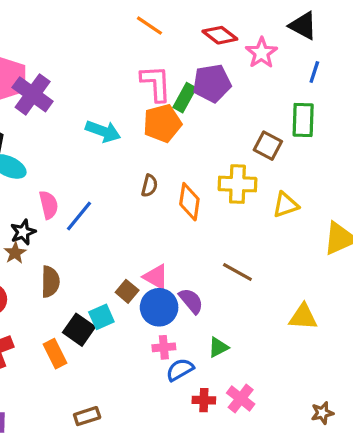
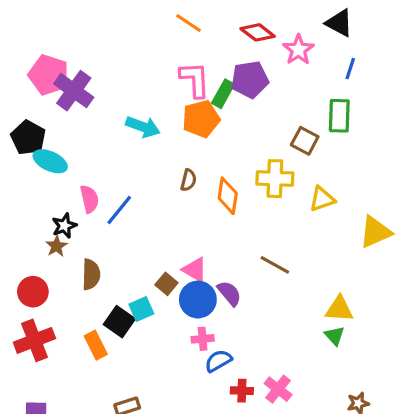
green triangle: (218, 347) -> (335, 336), moved, turned -45

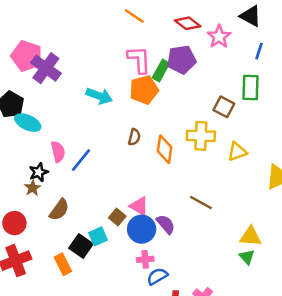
brown semicircle: (91, 274) -> (59, 210), turned 35

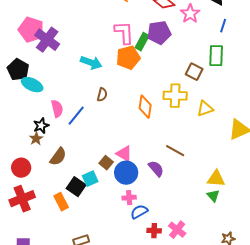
brown semicircle: (134, 137) -> (102, 95), moved
purple semicircle: (166, 224) -> (156, 169), moved

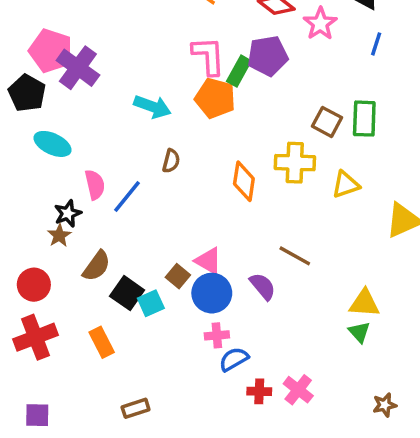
green rectangle: (216, 56) -> (364, 119), moved
orange pentagon: (128, 58) -> (215, 98), turned 30
black pentagon: (18, 70) -> (27, 93), moved
black square: (76, 187) -> (127, 293), moved

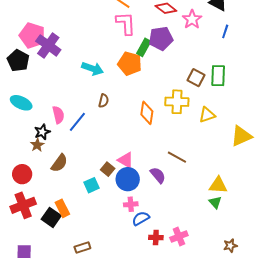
pink L-shape: (208, 56) -> (126, 23), moved
cyan ellipse: (52, 144) -> (21, 103), moved
black square: (127, 293) -> (51, 217), moved
pink cross: (298, 390) -> (179, 236), turned 30

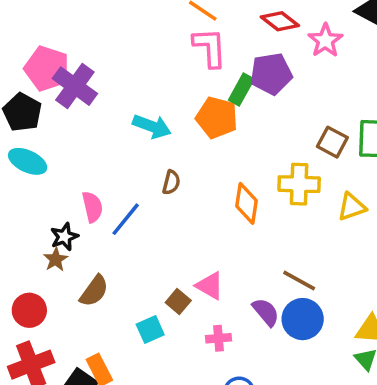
cyan ellipse: (21, 103) -> (28, 161), moved
blue circle: (128, 179) -> (303, 319), moved
pink cross: (131, 204) -> (219, 338), moved

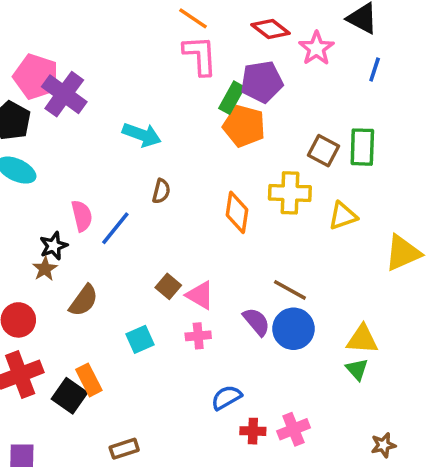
orange pentagon: (217, 118) -> (244, 126), moved
brown square: (178, 301) -> (168, 286), moved
pink cross: (219, 338) -> (198, 336), moved

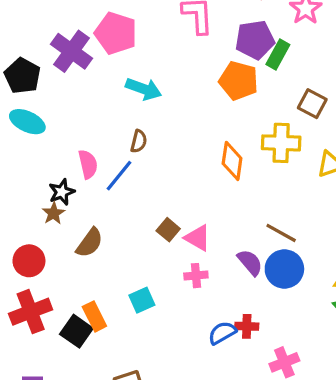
pink pentagon: (36, 77) -> (116, 33), moved
green rectangle: (232, 98) -> (278, 54), moved
brown semicircle: (161, 191) -> (139, 141), moved
cyan square: (140, 339) -> (142, 300), moved
red cross: (253, 431) -> (247, 326), moved

